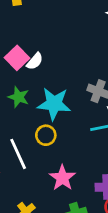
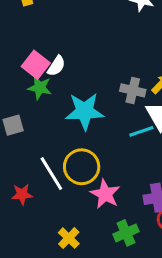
green star: (19, 97) -> (40, 88), moved
yellow circle: (46, 135) -> (82, 167), moved, size x1.5

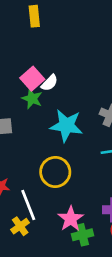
white line: (51, 174) -> (28, 205), moved
pink star: (105, 194) -> (71, 219), moved
yellow cross: (69, 238) -> (20, 226), moved

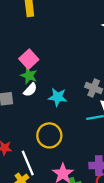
white semicircle: (50, 83) -> (30, 90), moved
cyan star: (66, 126) -> (58, 97), size x0.7

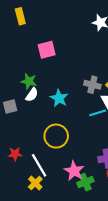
pink square: (29, 59) -> (47, 50), moved, turned 36
cyan star: (58, 97) -> (59, 98), turned 30

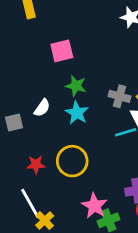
green star: (29, 81) -> (76, 86), moved
red star: (15, 154) -> (36, 164), moved
white line: (39, 165) -> (30, 203), moved

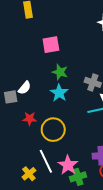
white semicircle: (42, 108) -> (25, 88), moved
red star: (36, 164) -> (30, 119), moved
white line: (30, 203) -> (46, 161), moved

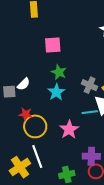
yellow circle: (53, 130) -> (35, 126), moved
pink star: (68, 165) -> (69, 130), moved
yellow cross: (29, 174) -> (20, 167), size x1.5

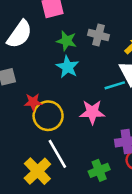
white semicircle: (24, 84) -> (20, 34), moved, size x1.6
gray cross: (90, 85) -> (99, 35), moved
pink star: (69, 130) -> (92, 112), turned -30

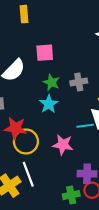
gray cross: (99, 35) -> (79, 82), turned -35
red star: (33, 102) -> (15, 128), size x1.5
green cross: (99, 170) -> (71, 195), moved

